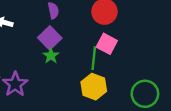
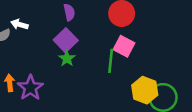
yellow hexagon: (94, 87) -> (145, 90), moved

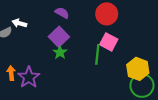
purple semicircle: (69, 12) -> (62, 13), turned -48
yellow hexagon: (145, 90) -> (138, 69), moved

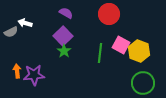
pink square: (109, 42) -> (121, 45), moved
yellow hexagon: (138, 69) -> (139, 51), moved
purple star: (29, 77) -> (34, 75), turned 30

